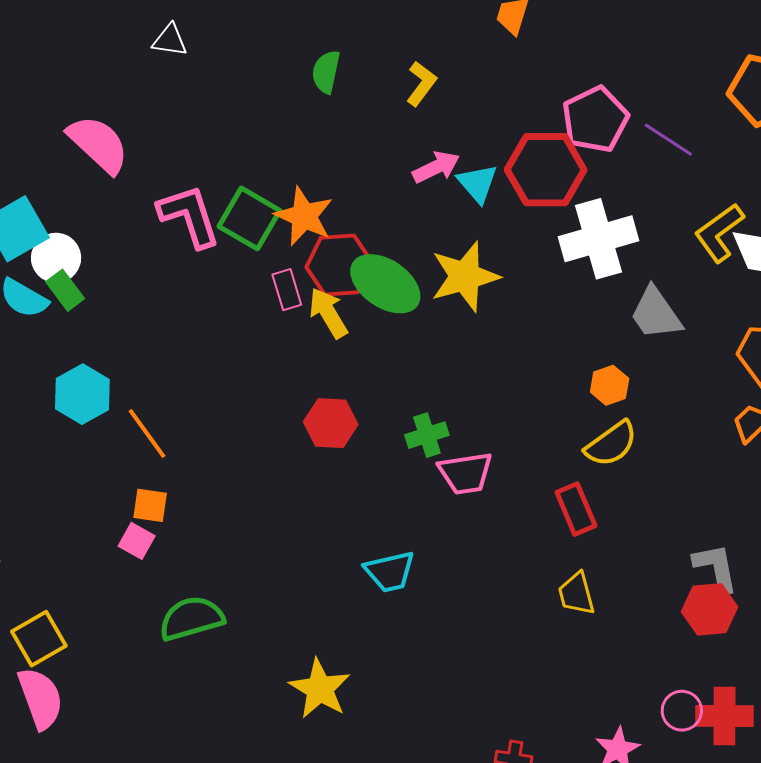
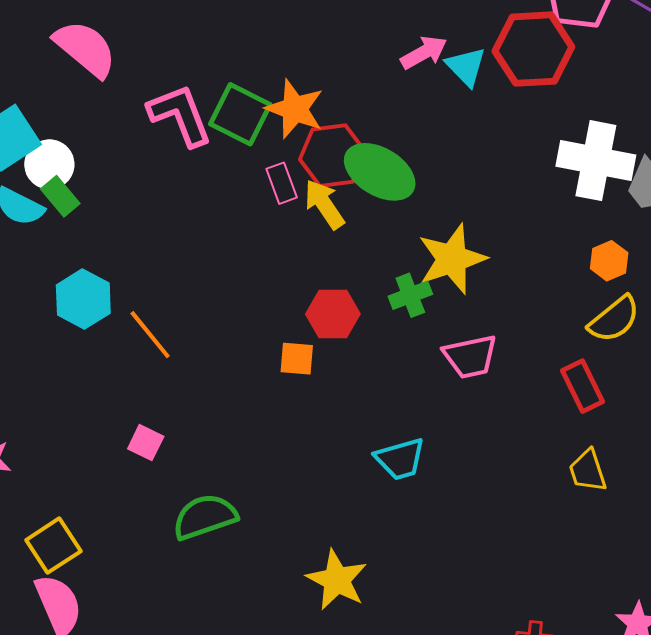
white cross: (599, 239) -> (596, 161), moved, turned 30
yellow star: (465, 277) -> (452, 259), moved
green cross: (427, 435) -> (410, 295), moved
orange square: (150, 505) -> (297, 359), moved

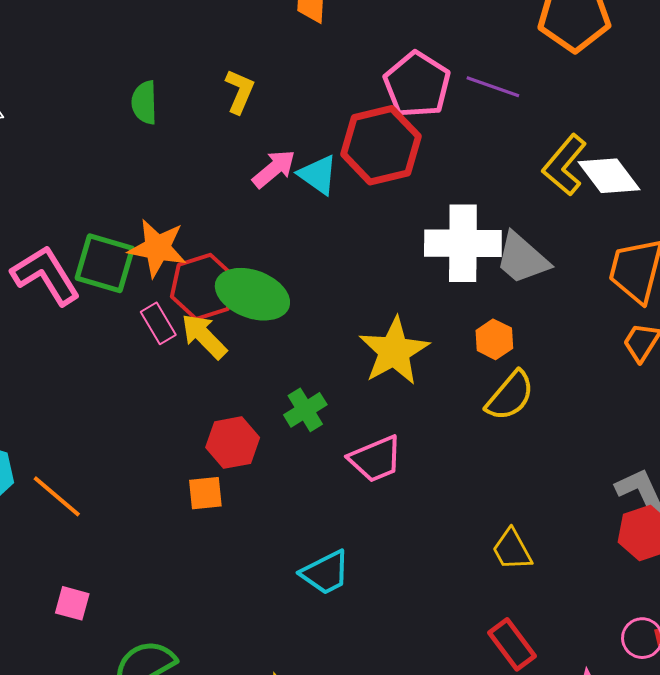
yellow star: (452, 259) -> (394, 351), moved
red rectangle: (583, 386) -> (512, 644), moved

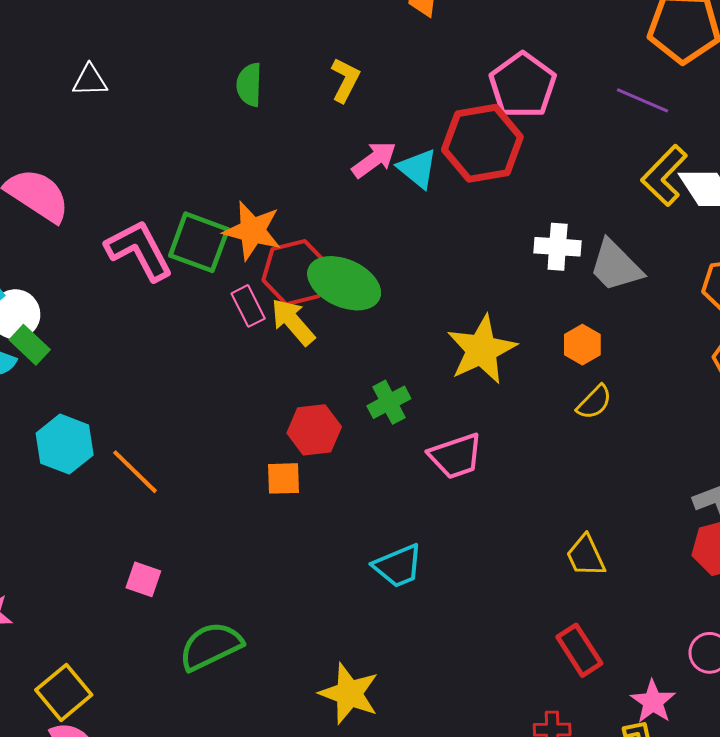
purple line: (493, 87) -> (643, 100), moved
white cross: (463, 243) -> (558, 247), size x0.6
yellow semicircle: (510, 396) -> (594, 402), size x0.7

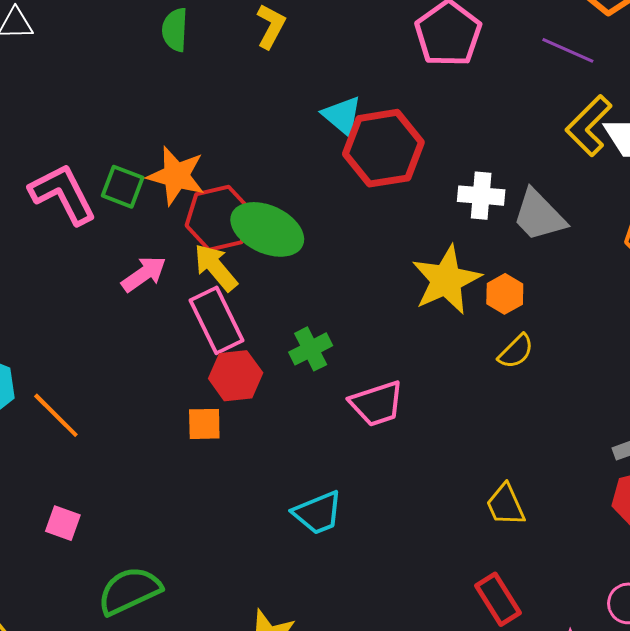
red hexagon: (482, 143) -> (383, 148), moved
pink arrow: (374, 160) -> (144, 274), moved
green square: (199, 242) -> (123, 187), size x0.7
pink rectangle: (248, 306) -> (217, 320), moved, size x1.6
yellow star: (481, 350) -> (446, 280), moved

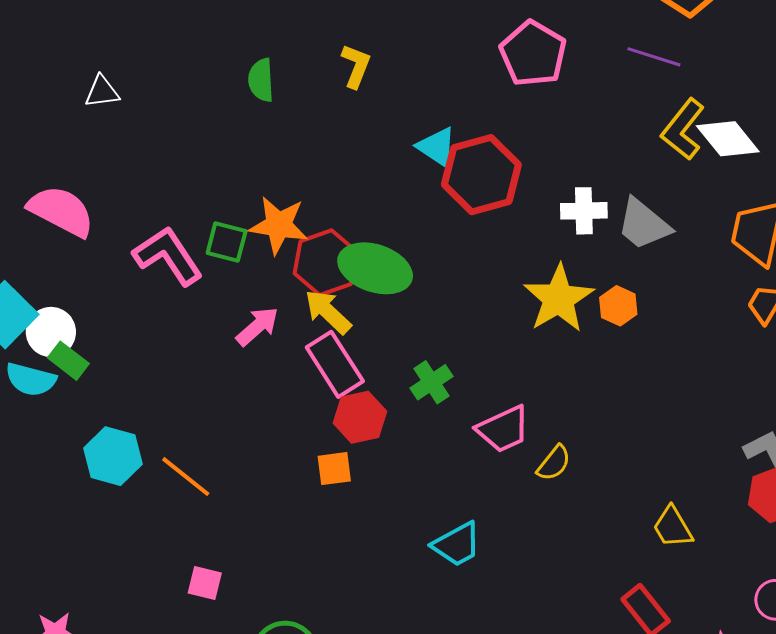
yellow semicircle: (516, 351) -> (554, 463), moved
yellow trapezoid: (506, 505) -> (673, 527), moved

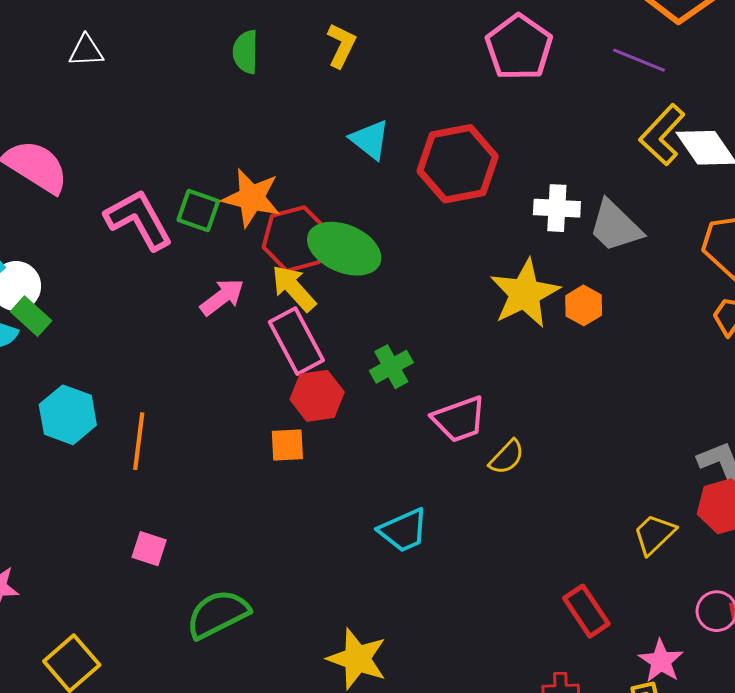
cyan triangle: (437, 147) -> (370, 140), moved
orange line: (186, 477) -> (139, 441), turned 54
yellow trapezoid: (673, 527) -> (654, 534), moved, turned 72

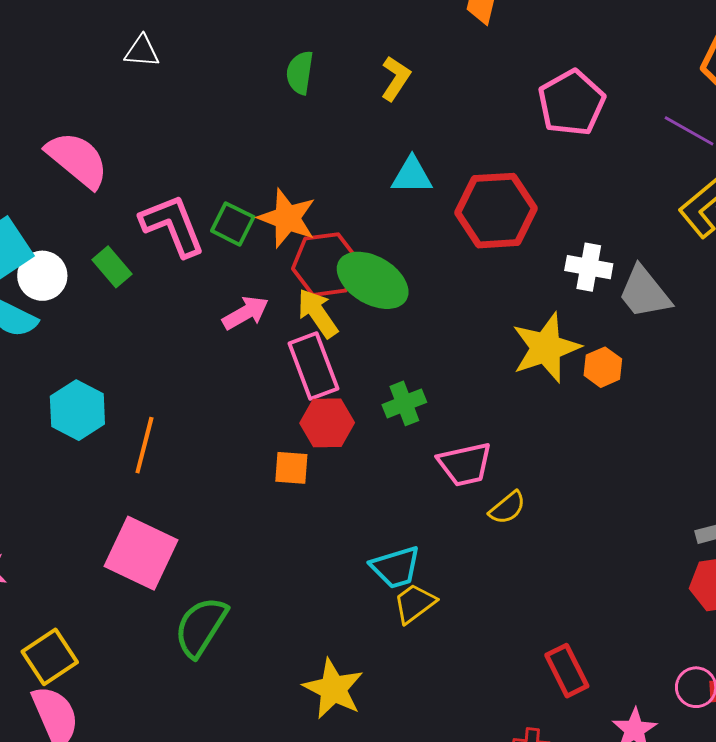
cyan triangle: (370, 140) -> (412, 175), turned -45
green rectangle: (31, 316) -> (112, 267), moved
yellow trapezoid: (654, 534) -> (415, 603), moved
pink square: (149, 549) -> (141, 553), size x2.0
green semicircle: (218, 614) -> (201, 627), turned -38

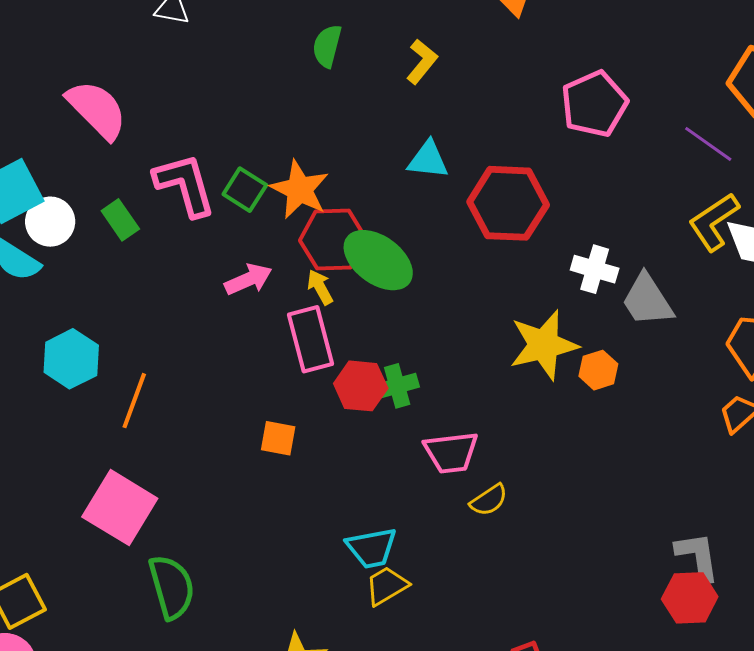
yellow arrow: (318, 313) -> (320, 287), size x0.7
red hexagon: (327, 423) -> (361, 386), moved
green semicircle: (201, 627) -> (172, 587), turned 126

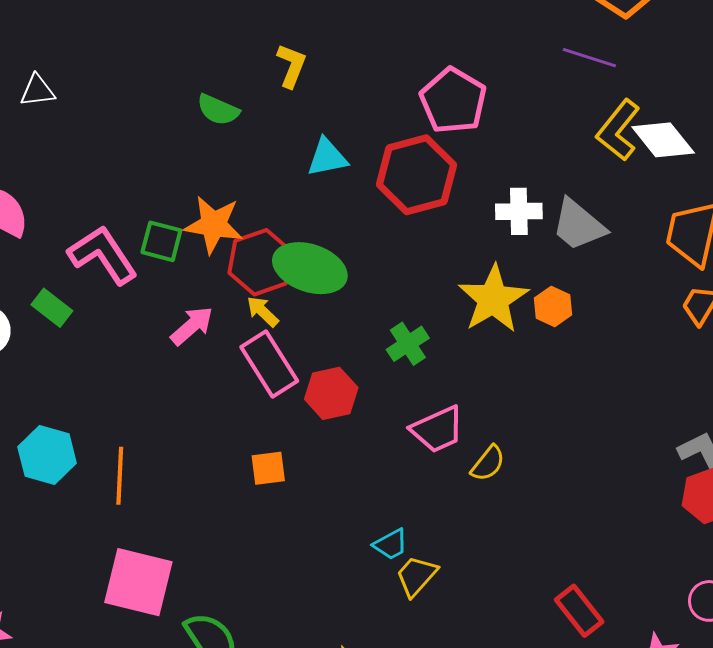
green semicircle: (327, 46) -> (218, 110), moved, turned -63
pink pentagon: (594, 104) -> (453, 101), moved
green cross: (397, 386) -> (408, 344), moved
cyan trapezoid: (372, 548) -> (391, 544), size x0.7

